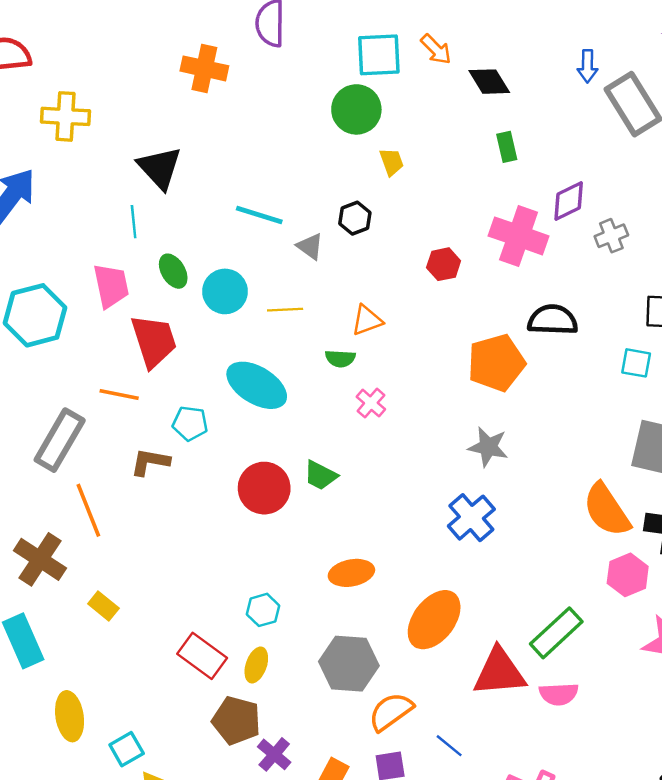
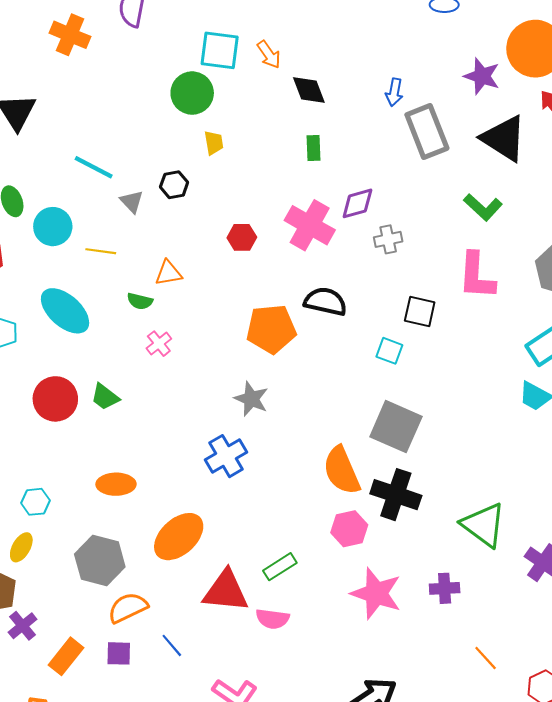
green rectangle: (556, 633) -> (280, 567), size x0.7

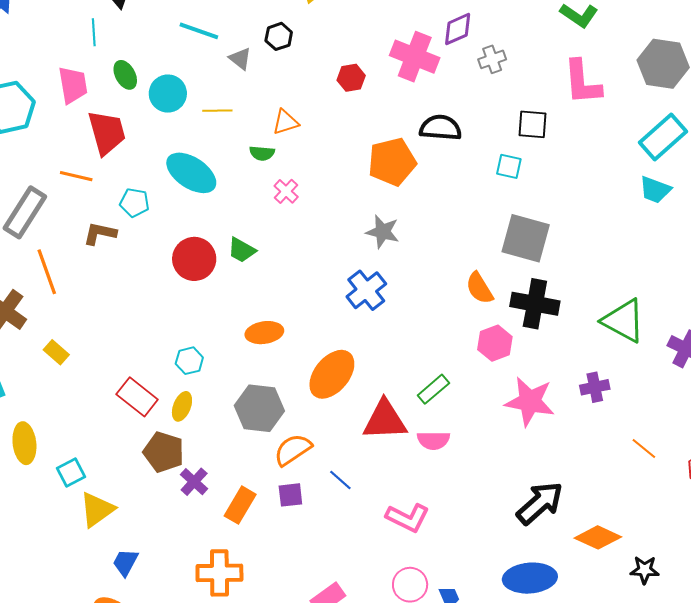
orange semicircle: (342, 471) -> (479, 288), size x0.7

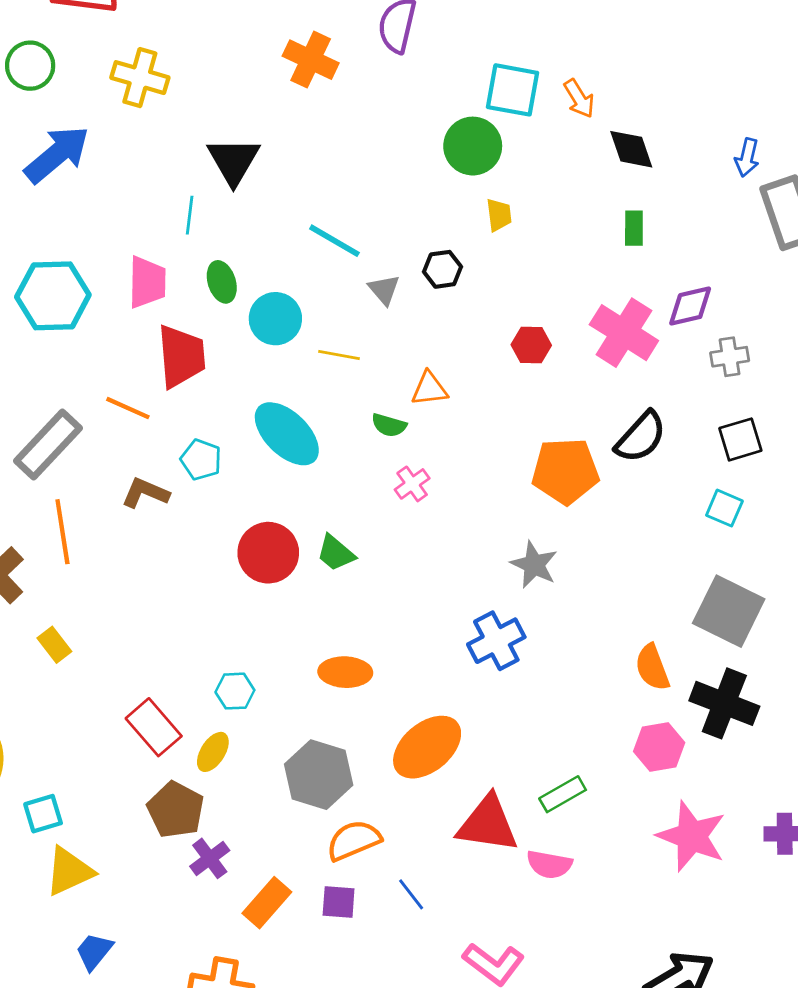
black square: (533, 124) -> (740, 439), moved, turned -32
black semicircle: (440, 128) -> (641, 437), turned 117

